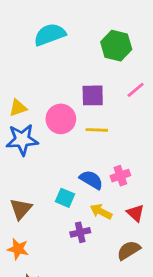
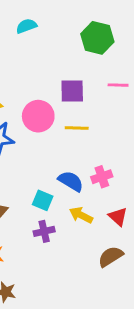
cyan semicircle: (50, 35) -> (26, 26), size x0.6
pink line: (136, 90) -> (118, 85), turned 42
purple cross: (80, 232) -> (44, 231), moved

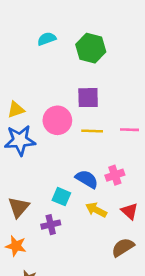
green hexagon: (97, 38) -> (91, 48), moved
pink line: (118, 85) -> (130, 130), moved
purple cross: (44, 231) -> (51, 225), moved

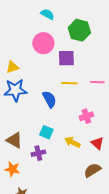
cyan semicircle: (47, 39) -> (47, 14), moved, turned 48
green hexagon: (91, 48) -> (79, 30), moved
pink circle: (57, 120) -> (43, 43), moved
blue semicircle: (87, 179) -> (49, 99), moved, turned 30
brown triangle: (19, 207) -> (14, 140), turned -42

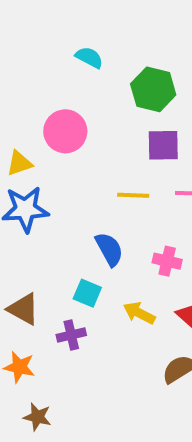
pink circle: (43, 43) -> (65, 131), moved
purple square: (66, 58) -> (163, 145), moved
blue semicircle: (49, 99) -> (109, 249), moved
pink cross: (86, 116) -> (167, 261), turned 32

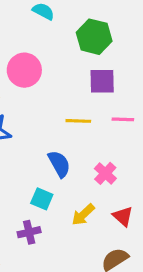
pink cross: (167, 261) -> (105, 173), turned 30
yellow arrow: (139, 313) -> (83, 215), turned -70

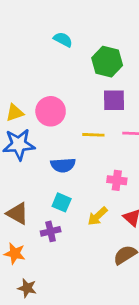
pink circle: (24, 70) -> (51, 111), moved
blue semicircle: (59, 164) -> (63, 165), moved, turned 115
pink cross: (105, 173) -> (117, 180), turned -36

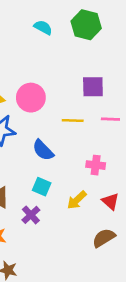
green hexagon: (107, 62) -> (86, 25), moved
blue semicircle: (63, 165) -> (43, 150), turned 50
purple cross: (51, 231) -> (31, 215), turned -30

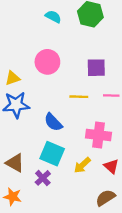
pink circle: (31, 98) -> (47, 62), moved
pink cross: (96, 165) -> (99, 135), size x1.5
cyan square: (42, 187) -> (52, 154), size x1.5

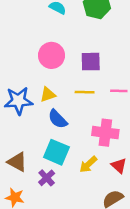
purple square: (96, 68) -> (91, 62), moved
yellow triangle: (13, 78) -> (48, 95), moved

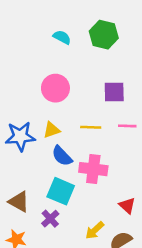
purple square: (91, 62) -> (114, 92), moved
pink cross: (105, 133) -> (93, 169), moved
yellow arrow: (88, 164) -> (95, 230), moved

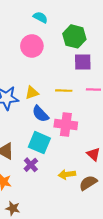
green hexagon: (104, 35) -> (74, 36), moved
pink circle: (55, 88) -> (32, 46), moved
yellow arrow: (95, 230) -> (67, 174), turned 35

